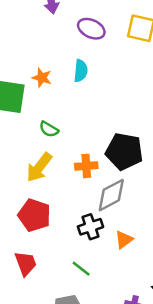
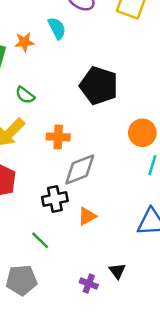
cyan semicircle: (81, 71) -> (57, 28), moved, turned -40
orange star: (42, 78) -> (24, 42), turned -30
black pentagon: (124, 151) -> (99, 86), moved

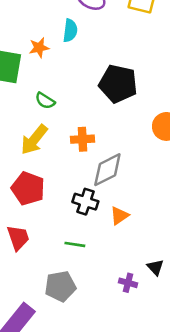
cyan semicircle: (57, 28) -> (70, 30), turned 40
black cross: (55, 199) -> (85, 202), turned 35
green line: (40, 240) -> (75, 244), turned -30

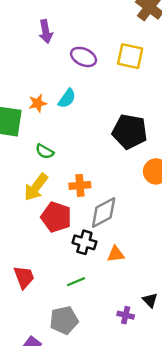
cyan semicircle: (70, 30) -> (67, 98), moved, turned 30
black pentagon: (118, 84) -> (130, 132), moved
red pentagon: (28, 188) -> (56, 217), moved
orange triangle: (119, 216) -> (116, 254), turned 30
green line: (75, 244) -> (76, 282), turned -30

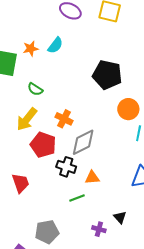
orange cross: (80, 185) -> (64, 119), turned 30
red trapezoid: (24, 277) -> (20, 183), moved
green line: (76, 282) -> (77, 198), moved

